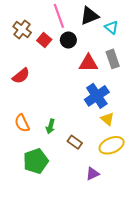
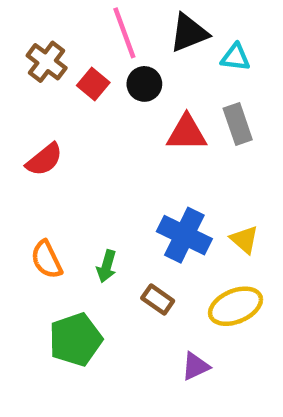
cyan triangle: (112, 27) -> (235, 57), turned -32
blue cross: (97, 96) -> (184, 235), moved, turned -30
yellow triangle: (107, 119) -> (244, 240), moved

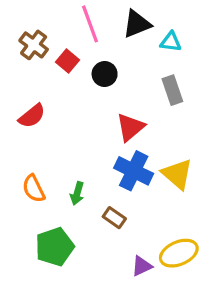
black circle: (144, 84) -> (105, 74), moved
red triangle: (187, 133) -> (130, 127), moved, turned -40
yellow triangle: (244, 240) -> (177, 174), size x1.5
yellow ellipse: (235, 306) -> (179, 253), moved

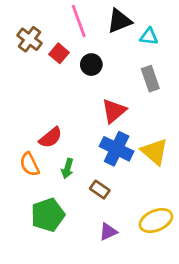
red semicircle: (32, 116) -> (51, 138), moved
purple triangle: (142, 266) -> (108, 232), moved

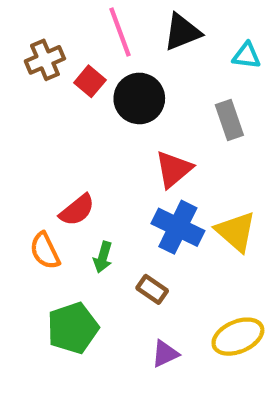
cyan triangle: (149, 36) -> (247, 56), moved
brown cross: (29, 39) -> (45, 60), turned 30
black circle: (91, 65) -> (139, 98), size x1.5

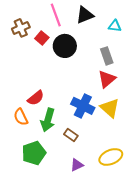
red triangle: (174, 169) -> (107, 79), moved
green arrow: (103, 257) -> (48, 120), size x1.6

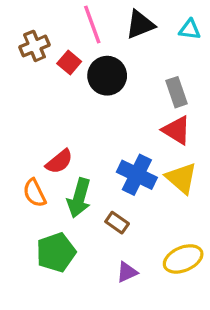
cyan triangle: (115, 26) -> (190, 29), moved
red triangle: (107, 79) -> (176, 130), turned -48

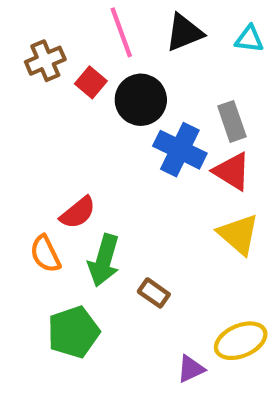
blue cross: (137, 175) -> (180, 150), moved
purple triangle: (127, 272) -> (191, 369), moved

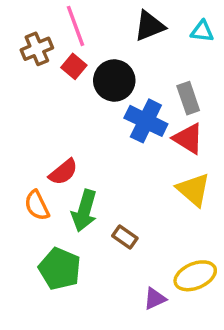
pink line: (121, 32) -> (76, 26), moved
green pentagon: (74, 332) -> (60, 269), turned -30

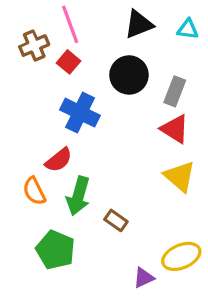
black circle: (114, 80) -> (129, 75), moved
gray rectangle: (188, 98) -> (175, 91), turned 40
blue cross: (146, 121) -> (80, 113), moved

